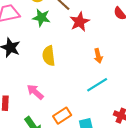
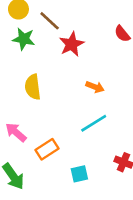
orange arrow: (98, 56) -> (95, 87), turned -56
orange rectangle: (62, 116) -> (47, 149), moved

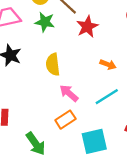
pink arrow: (16, 132) -> (69, 93), moved
cyan square: (79, 174) -> (94, 141), size x1.6

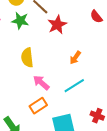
orange arrow: (108, 64) -> (75, 58), turned 104

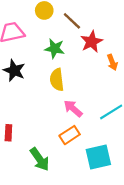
green star: (20, 21) -> (55, 49), moved
orange arrow: (75, 58) -> (112, 62), moved, turned -56

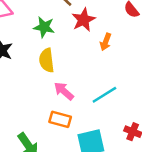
orange arrow: (112, 62) -> (106, 42), turned 42
orange rectangle: (70, 135) -> (60, 119), turned 48

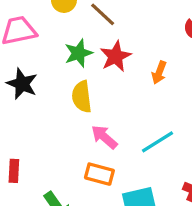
red star: (83, 20) -> (116, 56), moved
green star: (44, 27) -> (78, 53), turned -30

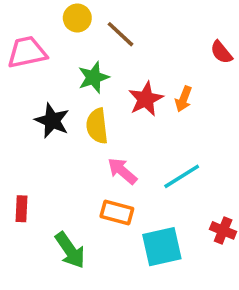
red star: (116, 56) -> (146, 99), moved
black star: (22, 84) -> (52, 121), moved

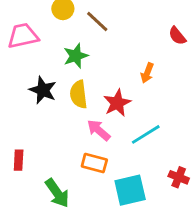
red star: (146, 99) -> (117, 103), moved

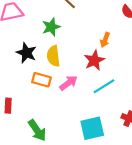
red star: (117, 103) -> (94, 60), moved
pink arrow: (99, 130) -> (68, 83), turned 102
orange rectangle: (94, 163) -> (41, 80), moved

